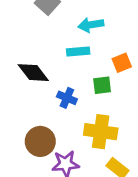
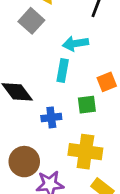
cyan rectangle: (78, 52) -> (63, 71), turned -75
blue cross: (67, 98) -> (51, 117), turned -30

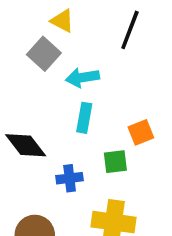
cyan arrow: (75, 44) -> (82, 78), moved

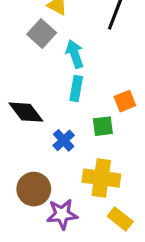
cyan arrow: (82, 78) -> (75, 54), turned 80
blue cross: (70, 178) -> (64, 140), turned -35

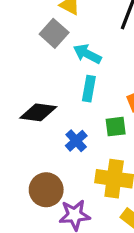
cyan arrow: (75, 54) -> (87, 54), turned -44
black diamond: (26, 112) -> (38, 112), turned -45

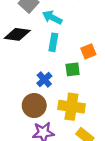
black diamond: (38, 112) -> (17, 34), moved
brown circle: (46, 190) -> (34, 106), moved

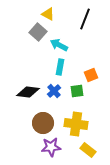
black diamond: (17, 34) -> (28, 92), moved
blue cross: (44, 80) -> (54, 91), moved

